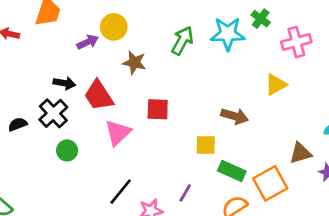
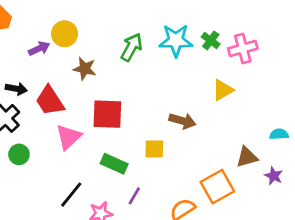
green cross: (261, 19) -> (211, 40), moved
red square: (158, 109) -> (107, 114), size x1.4
green rectangle: (232, 171) -> (114, 164), moved

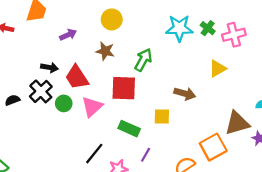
yellow circle: (65, 34) -> (112, 19), moved
green arrow: (132, 47) -> (143, 60), moved
green circle: (19, 154) -> (64, 103), moved
brown triangle: (247, 157) -> (237, 123), size x1.4

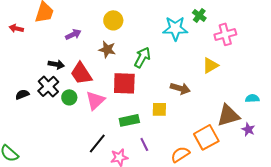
green cross: (208, 28) -> (199, 15), moved
green rectangle: (129, 129) -> (129, 120), turned -36
purple line: (146, 155) -> (144, 144), turned -56

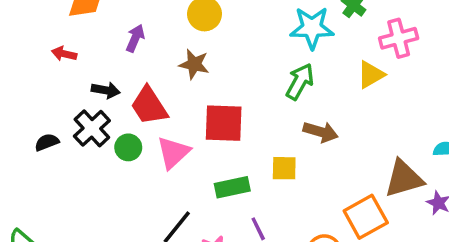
red arrow: (16, 28) -> (64, 54), moved
purple arrow: (73, 34) -> (135, 38), turned -42
green arrow: (142, 57) -> (300, 82), moved
yellow triangle: (210, 65) -> (371, 75), moved

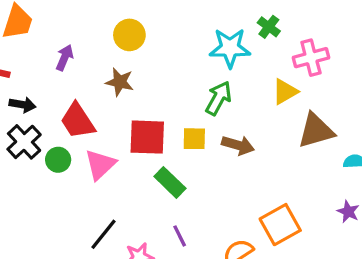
black arrow: (106, 90) -> (22, 105), moved
yellow square: (284, 168) -> (194, 139), moved
brown triangle: (404, 179) -> (316, 131), moved
green rectangle: (232, 187) -> (170, 182), moved, turned 56

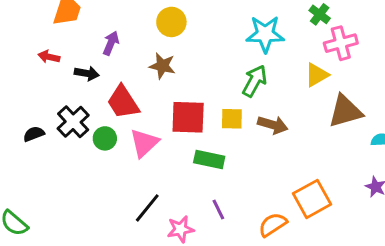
green cross: (269, 27) -> (320, 14), moved
black arrow: (22, 105) -> (87, 73), moved
green rectangle: (170, 182) -> (209, 160), turned -32

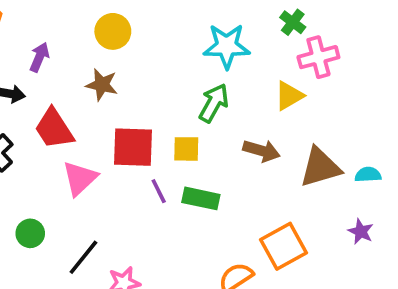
brown triangle: (345, 111) -> (320, 167), moved
brown arrow: (273, 125) -> (262, 151), moved
green circle: (105, 138) -> (30, 233), moved
green rectangle: (209, 160) -> (201, 198), moved
purple line: (218, 209) -> (159, 191), moved

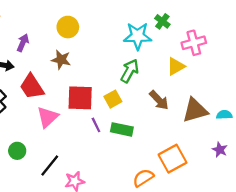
green cross: (293, 22) -> (162, 21), moved
yellow square: (186, 149) -> (113, 99), turned -30
brown arrow: (262, 151) -> (159, 100), turned 30

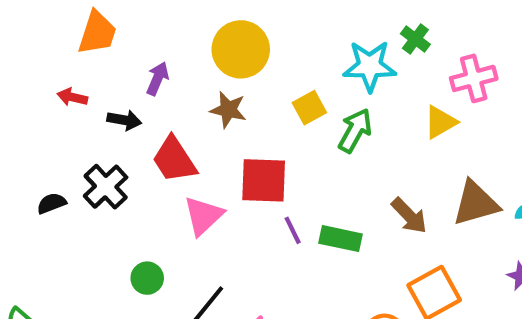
yellow circle: (68, 27) -> (241, 49), size x1.4
yellow square: (113, 99) -> (309, 108), moved
brown arrow: (159, 100) -> (409, 216), moved

